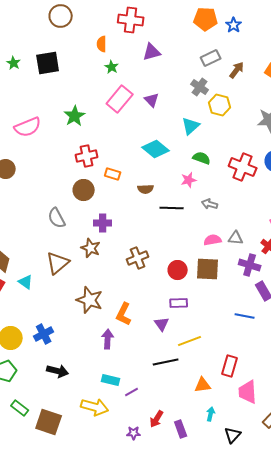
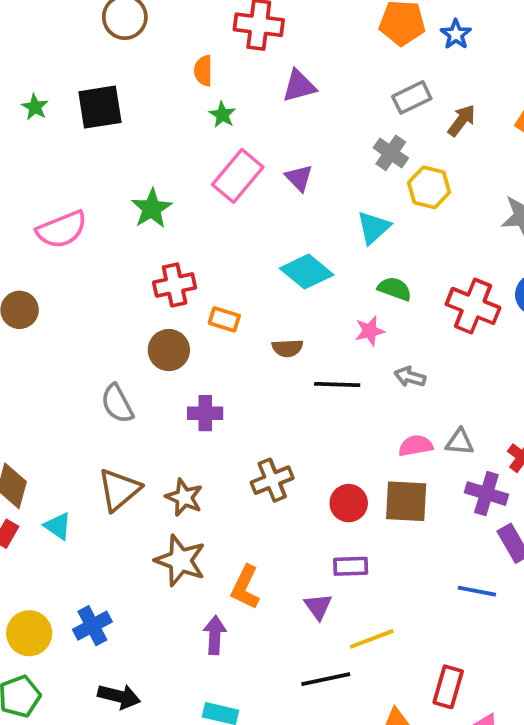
brown star: (91, 248) -> (184, 497), moved

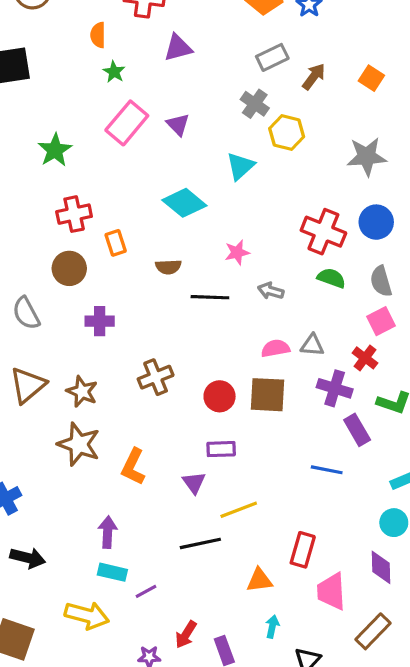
green semicircle: (395, 289) -> (331, 278), moved
orange rectangle: (224, 319) -> (116, 243), turned 55
purple arrow: (215, 635) -> (108, 532), moved

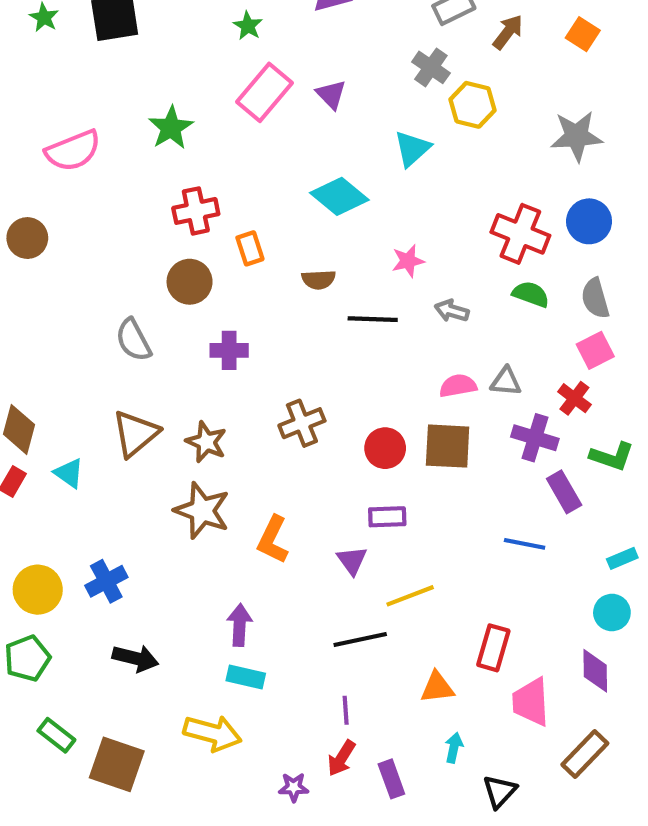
purple line: (146, 591) -> (346, 710), moved, turned -65

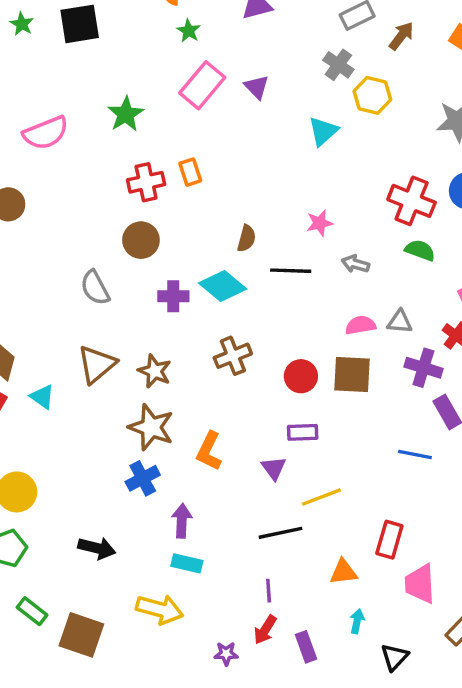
cyan diamond: (339, 196) -> (223, 286), moved
orange rectangle: (250, 248) -> (190, 172), moved
brown semicircle: (319, 280) -> (246, 238), turned -72
blue cross: (106, 581) -> (143, 478), moved

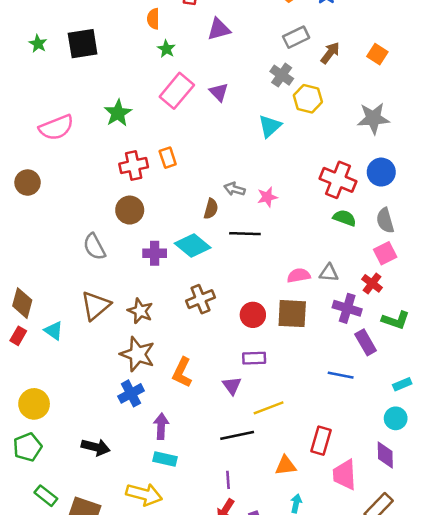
gray arrow: (355, 264) -> (235, 189), moved

